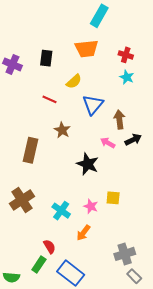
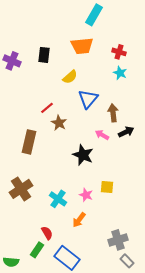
red line: (50, 99) -> (47, 108), moved, turned -64

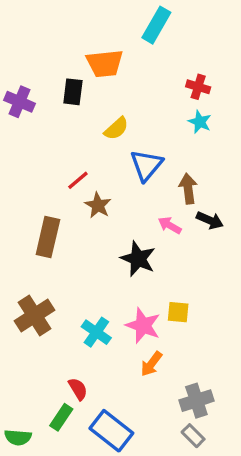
orange trapezoid: (82, 46) -> (105, 63), moved
black arrow: (126, 132) -> (210, 220), turned 49
pink star: (86, 195) -> (143, 325), size x1.5
orange arrow: (79, 220) -> (151, 364), moved
gray rectangle: (127, 261) -> (193, 436), moved

